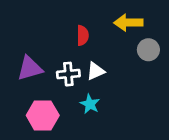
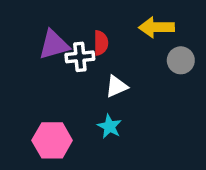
purple triangle: (30, 68) -> (54, 45), moved
white cross: (68, 74) -> (80, 57), moved

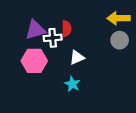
yellow arrow: (156, 27) -> (118, 18), moved
pink hexagon: (52, 140) -> (34, 61), moved

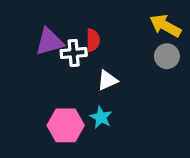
yellow arrow: (118, 18) -> (165, 26), turned 30
pink hexagon: (34, 61) -> (66, 125), moved

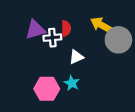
yellow arrow: (165, 26) -> (101, 25), moved
gray circle: (167, 56) -> (118, 40), size x1.5

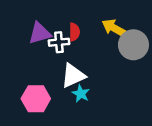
white triangle: (76, 57) -> (73, 76), moved, size x1.5
pink hexagon: (47, 89) -> (36, 99), moved

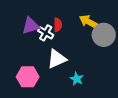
white cross: (59, 42) -> (46, 33), turned 35
cyan star: (81, 94) -> (77, 79), moved

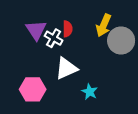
yellow arrow: (89, 22) -> (104, 25), turned -96
purple triangle: (31, 26) -> (36, 30), turned -48

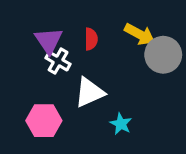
yellow arrow: (104, 25) -> (140, 34), turned -85
white cross: (54, 38) -> (58, 61), moved

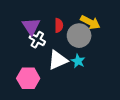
gray circle: (163, 55) -> (79, 36), moved
cyan star: (121, 124) -> (78, 61), moved

